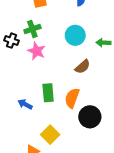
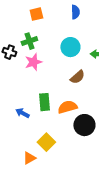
pink star: (37, 51) -> (33, 62), turned 30
orange semicircle: (72, 98) -> (67, 107), turned 54

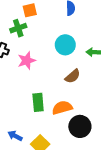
green cross: (29, 41) -> (18, 28), moved
blue arrow: (22, 113) -> (15, 136), moved

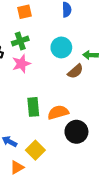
green cross: (18, 28) -> (20, 41), moved
brown semicircle: (73, 76) -> (75, 71), moved

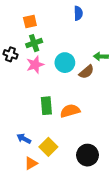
orange square: (25, 12) -> (30, 21), moved
cyan circle: (61, 47) -> (65, 63), moved
black circle: (76, 132) -> (88, 155), moved

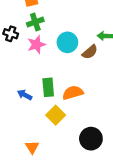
blue arrow: (24, 139) -> (25, 95), moved
yellow square: (48, 147) -> (56, 115), moved
orange triangle: (31, 163) -> (32, 147), turned -32

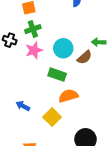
green rectangle: (48, 87) -> (57, 75), moved, turned -66
blue arrow: (25, 95) -> (23, 106), moved

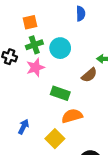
cyan circle: (63, 48) -> (60, 48), moved
blue arrow: (23, 106) -> (24, 127), turned 88

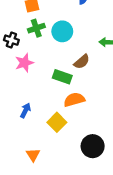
pink star: (35, 67) -> (24, 63), moved
brown semicircle: (89, 75) -> (82, 62), moved

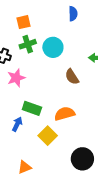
brown semicircle: (82, 62) -> (72, 77), turned 98
green rectangle: (62, 77) -> (32, 108), moved
orange triangle: (33, 155) -> (25, 167), turned 40

